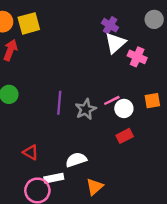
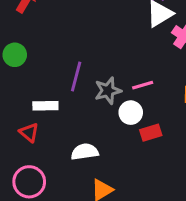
white circle: (124, 108) -> (131, 113), moved
white rectangle: (54, 178) -> (45, 106), moved

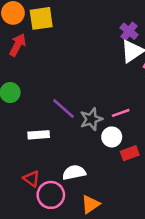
purple line: (76, 76) -> (64, 108), turned -60
red triangle: (29, 132) -> (31, 179), moved
pink circle: (29, 182) -> (51, 195), moved

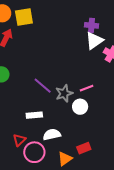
purple cross: (129, 31) -> (91, 25), turned -32
white rectangle: (39, 135) -> (34, 115), moved
red rectangle: (130, 153) -> (84, 148), moved
red triangle: (31, 179) -> (19, 140), turned 40

